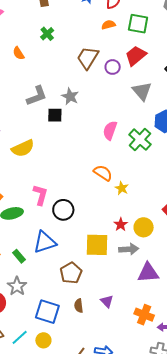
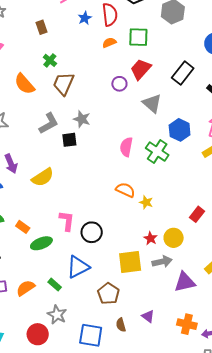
orange semicircle: (19, 53) -> (24, 84), size x1.6
brown trapezoid: (88, 58) -> (63, 84), moved

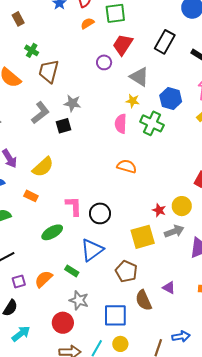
yellow star: (146, 202) -> (133, 101), moved
orange rectangle: (23, 227) -> (31, 196), moved
brown semicircle: (121, 325) -> (144, 300), size x1.5

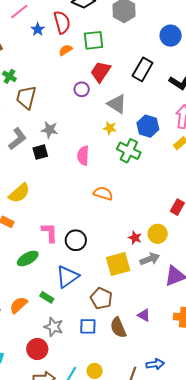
pink semicircle: (121, 124) -> (83, 156), moved
blue square: (115, 315) -> (88, 326), moved, size x0.7

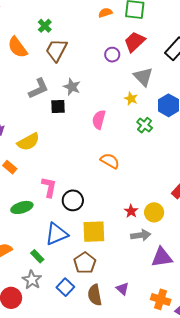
green cross: (129, 151) -> (145, 125), size x0.7
yellow square: (118, 264) -> (94, 232), moved
green rectangle: (47, 297) -> (37, 256), moved
blue square: (88, 326) -> (65, 287), turned 30

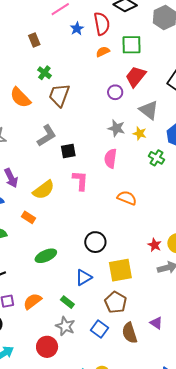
gray star: (72, 87) -> (116, 128), moved
pink L-shape: (49, 187) -> (80, 181), moved
blue triangle: (56, 234) -> (84, 277), size x0.7

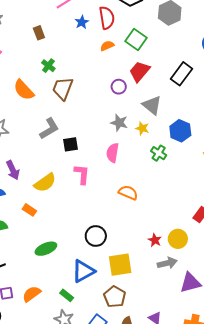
green square: (132, 45) -> (136, 39), turned 35
blue triangle: (84, 277) -> (83, 271), size x1.4

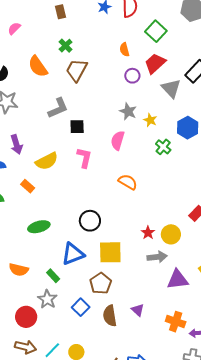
orange semicircle: (107, 46) -> (124, 50), moved, turned -88
gray triangle: (152, 105) -> (171, 88), moved
orange semicircle: (32, 294) -> (19, 270), turned -138

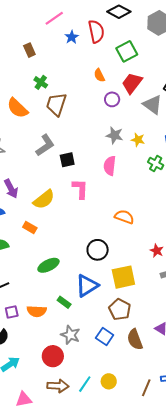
green square: (156, 31) -> (127, 51), turned 30
orange semicircle: (128, 182) -> (124, 217), moved
green rectangle: (53, 276) -> (64, 302), moved

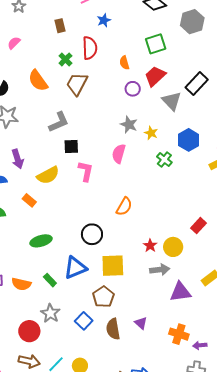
red semicircle: (96, 31) -> (90, 48), moved
black square: (67, 160) -> (71, 147), moved
orange semicircle: (124, 217) -> (124, 207), turned 90

